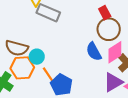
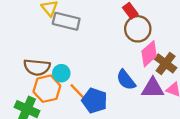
blue semicircle: (94, 52) -> (126, 80), moved
purple triangle: (113, 82) -> (153, 88), turned 40

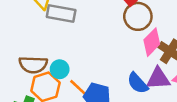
blue semicircle: (126, 80) -> (138, 83), moved

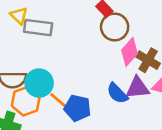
cyan circle: (60, 69) -> (39, 83), size x1.5

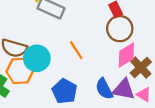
orange line: (59, 101) -> (76, 50), moved

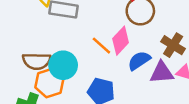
pink diamond: (126, 55) -> (121, 41), moved
blue semicircle: (104, 89) -> (139, 61), moved, turned 100

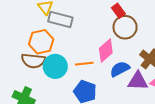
orange line: (101, 46) -> (84, 64), moved, turned -54
orange hexagon: (49, 83) -> (41, 42), moved

